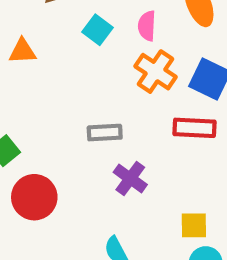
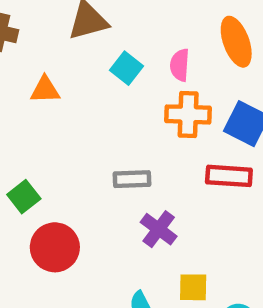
orange cross: (156, 72) -> (188, 114), turned -33
yellow square: (194, 225) -> (193, 287), moved

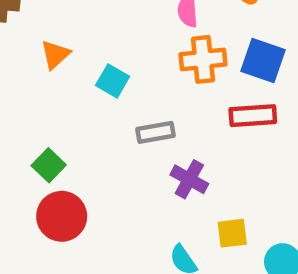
cyan square: (127, 68) -> (113, 81), moved
orange triangle: (45, 90) -> (55, 54), turned -32
red circle: (55, 247) -> (62, 216), moved

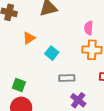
green square: (49, 165) -> (19, 85), turned -32

